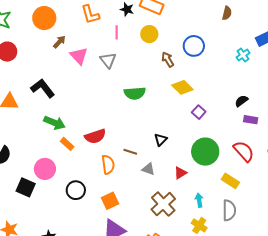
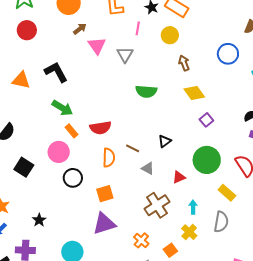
blue circle: (194, 46) -> (228, 54), moved
pink circle: (45, 169) -> (59, 152), moved

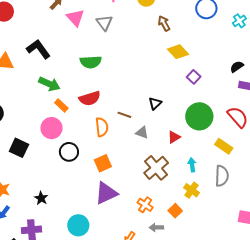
green semicircle: (146, 91) -> (91, 62), moved

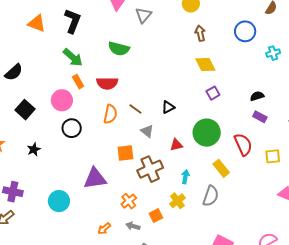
black L-shape: (38, 49) -> (73, 21), turned 40
orange square: (103, 163) -> (125, 153), moved
black star: (41, 198) -> (34, 149), moved

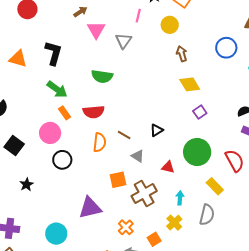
red triangle: (176, 145) -> (168, 167), turned 32

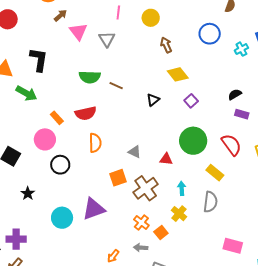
green arrow: (57, 89) -> (26, 93), moved
black triangle: (157, 130) -> (153, 100), moved
brown line: (124, 135) -> (116, 86), moved
orange cross: (126, 227) -> (141, 223), moved
cyan circle: (56, 234) -> (62, 218), moved

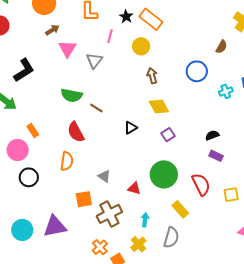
black L-shape: (39, 60) -> (24, 70), turned 40
red semicircle: (86, 113) -> (76, 132), moved, turned 65

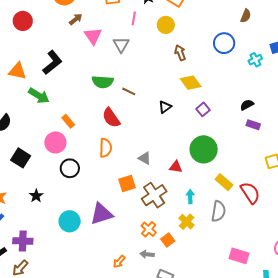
red semicircle: (201, 184) -> (250, 193), moved

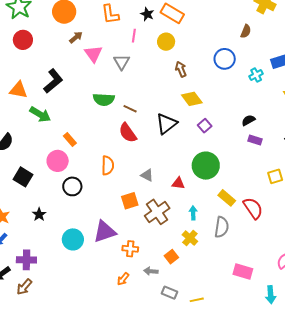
black triangle: (165, 107) -> (166, 124), size x1.6
red semicircle: (111, 118) -> (128, 133), moved
orange cross: (149, 229) -> (130, 249), moved, turned -35

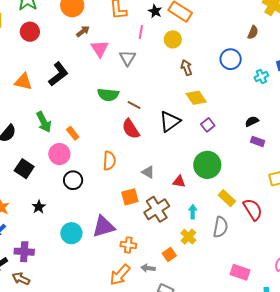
green arrow: (40, 114) -> (44, 122), moved, turned 30
orange arrow: (123, 279) -> (120, 275), size x1.6
brown arrow: (24, 287) -> (21, 279), turned 72

